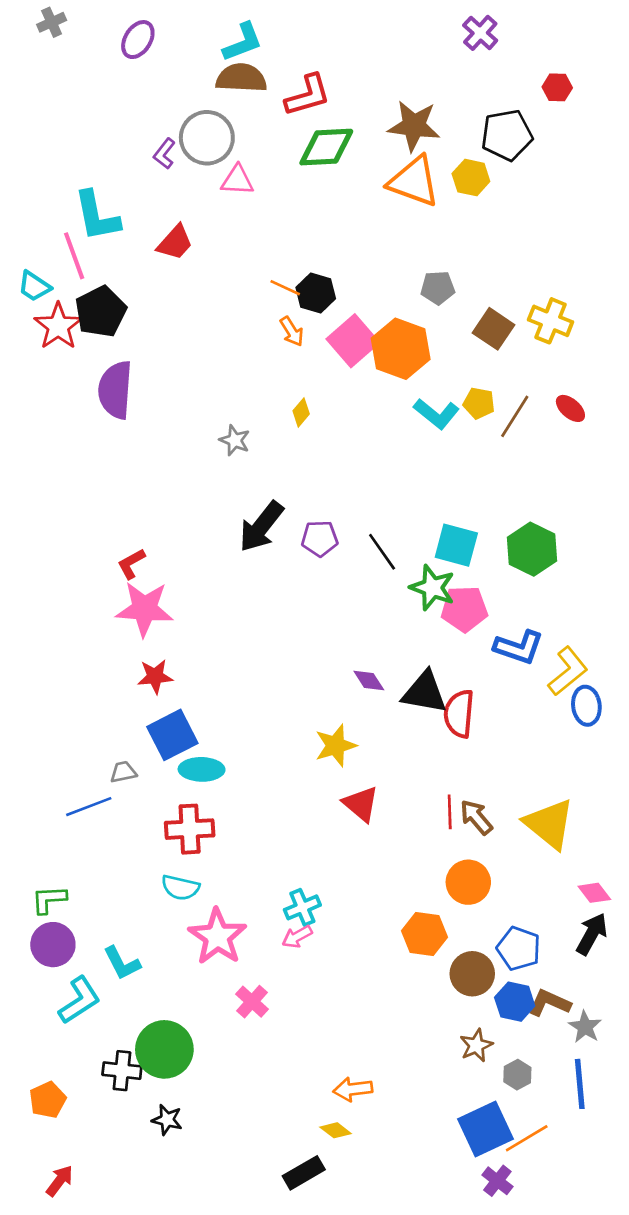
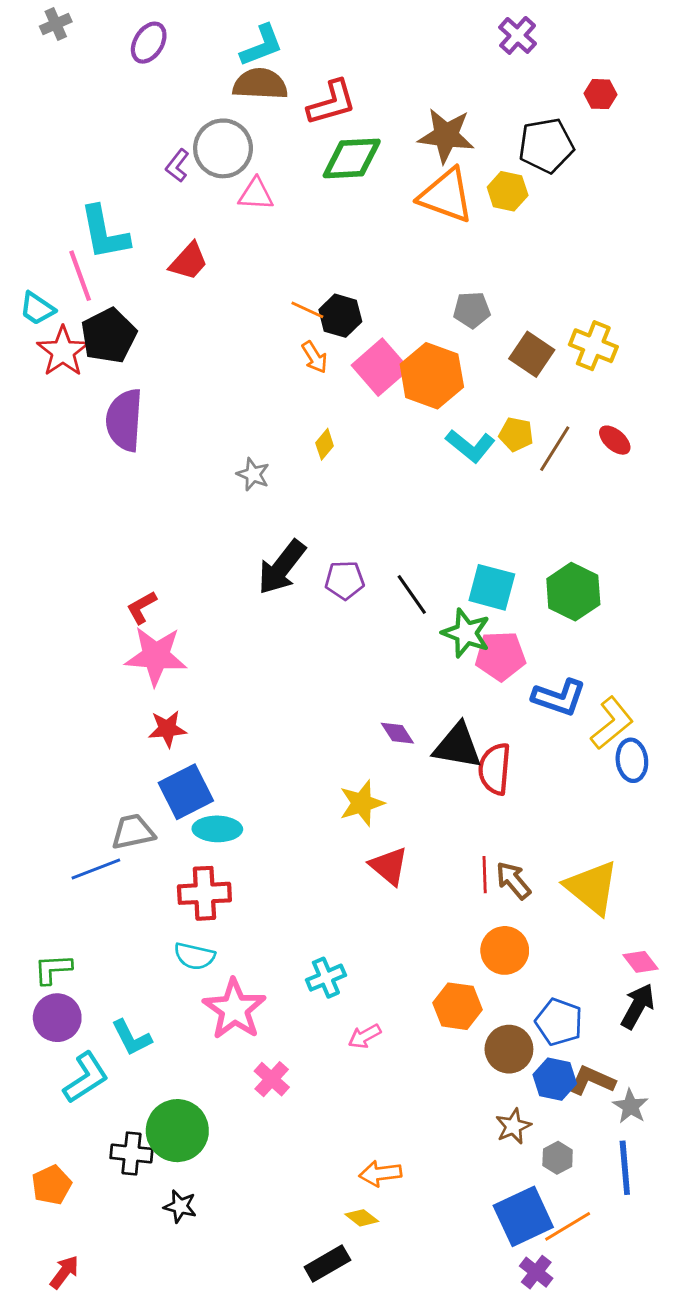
gray trapezoid: (123, 772) -> (133, 832), size x1.5
pink arrow: (297, 937) -> (365, 1036), moved

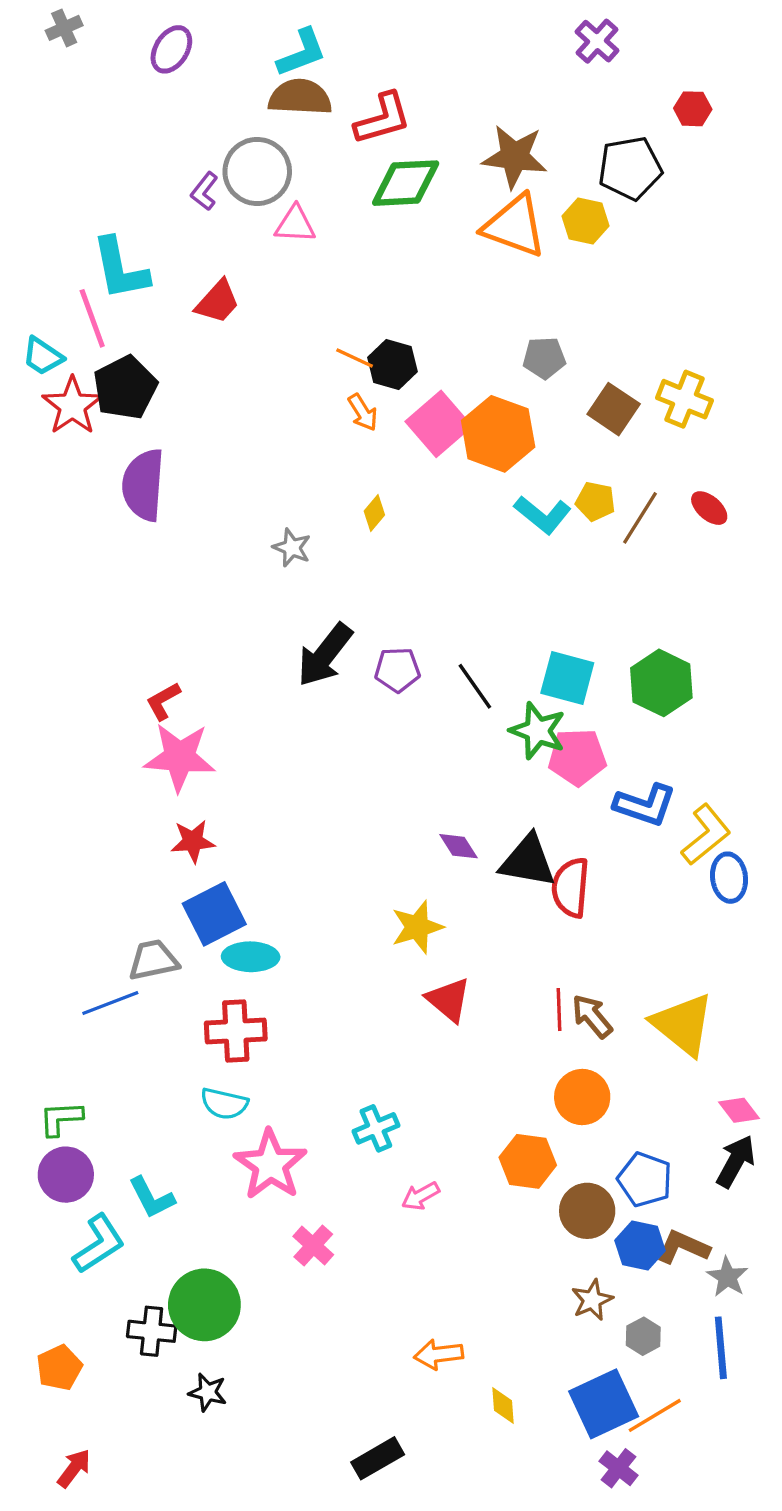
yellow diamond: (362, 1218) -> (503, 1406), moved, turned 48

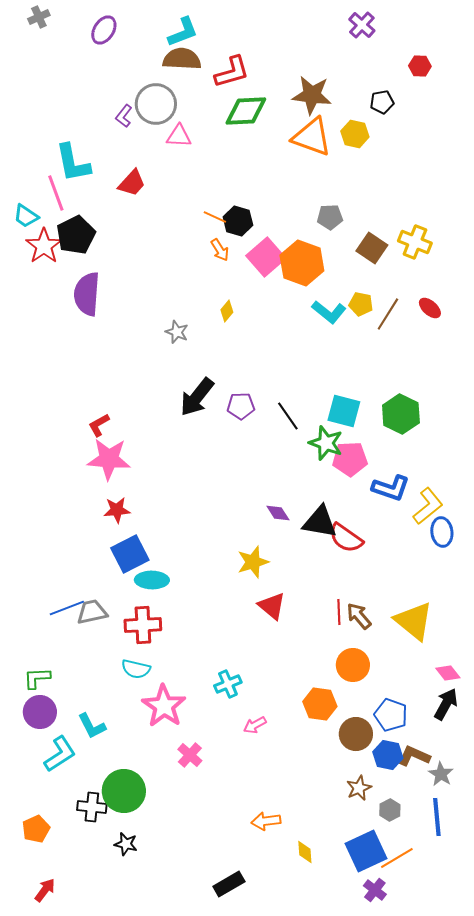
black pentagon: (630, 168) -> (382, 102), size x0.6
red semicircle: (571, 887) -> (346, 538), turned -60
gray trapezoid: (153, 960) -> (92, 612), moved

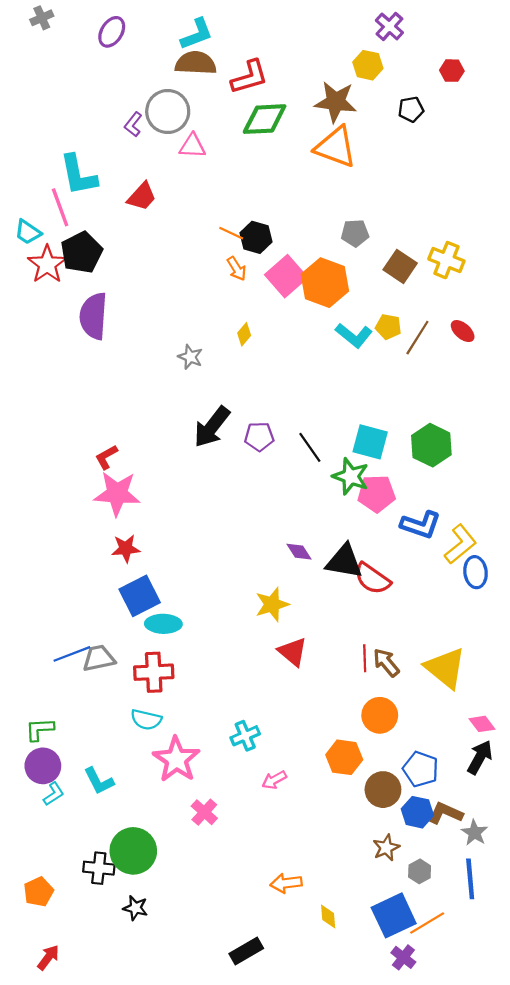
yellow hexagon: (355, 134) -> (368, 65), moved
cyan L-shape: (60, 754) -> (54, 794), moved, size x0.6

